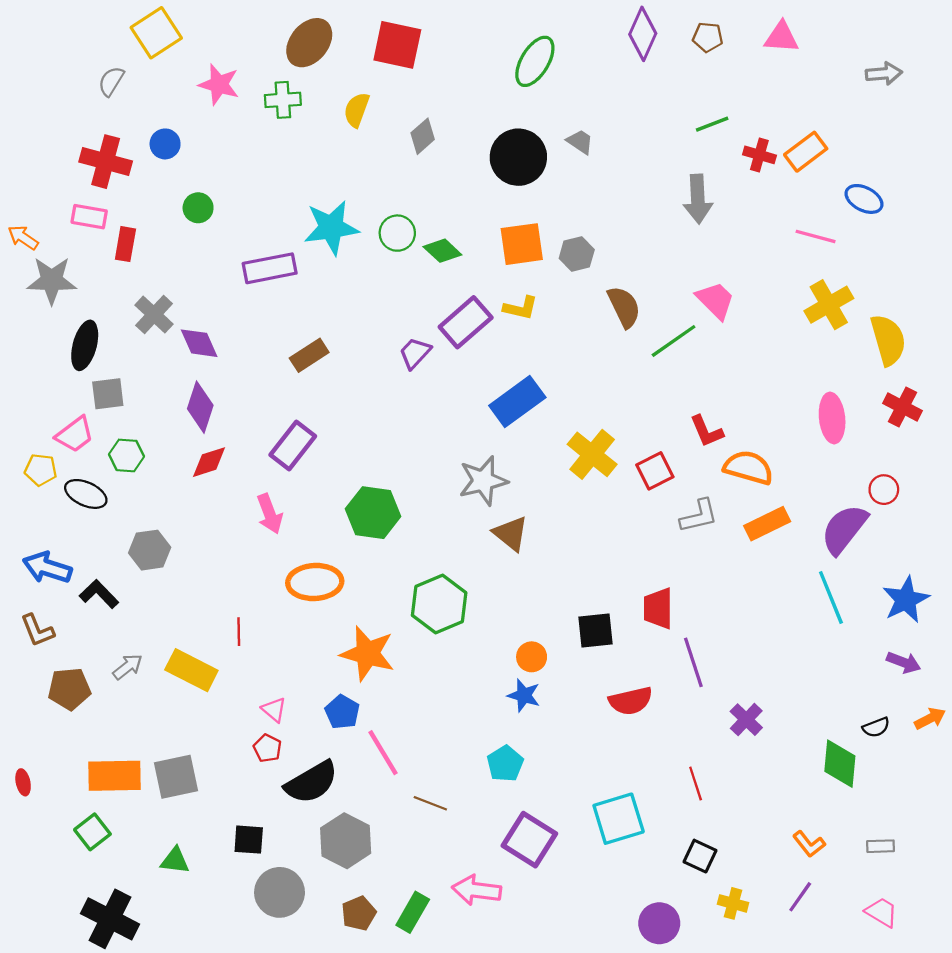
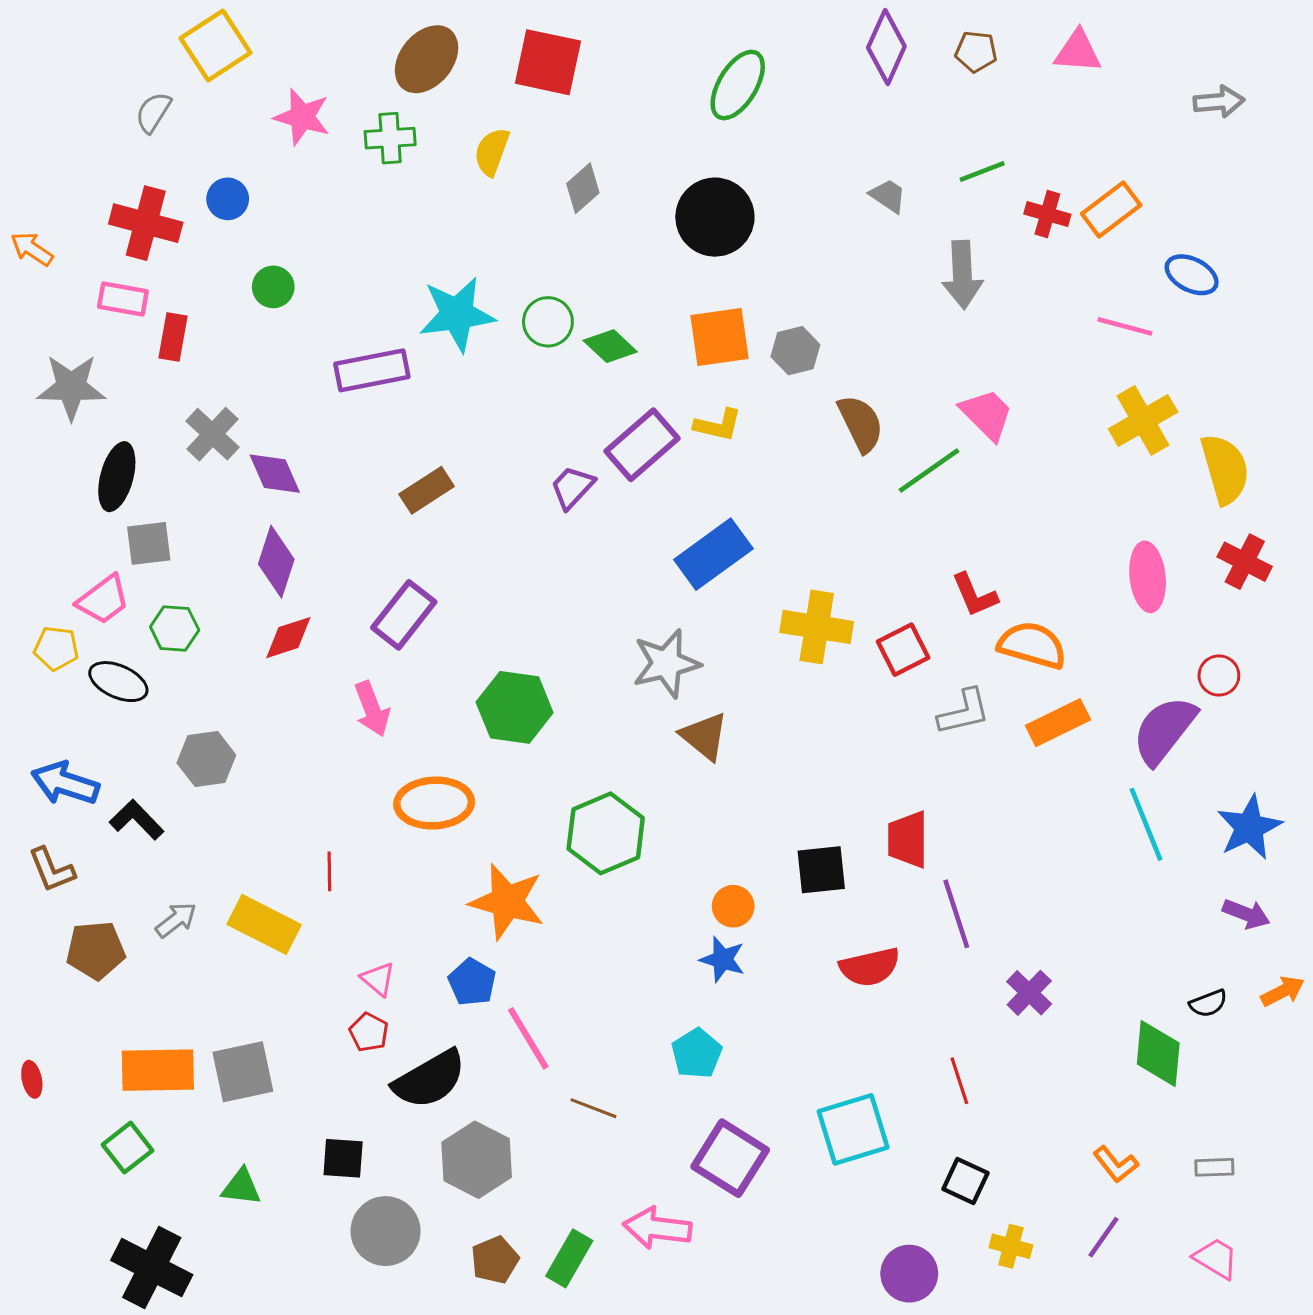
gray trapezoid: (580, 142) -> (888, 196), moved
orange arrow: (23, 237) -> (32, 249), moved
yellow cross: (592, 454) -> (817, 627), turned -30

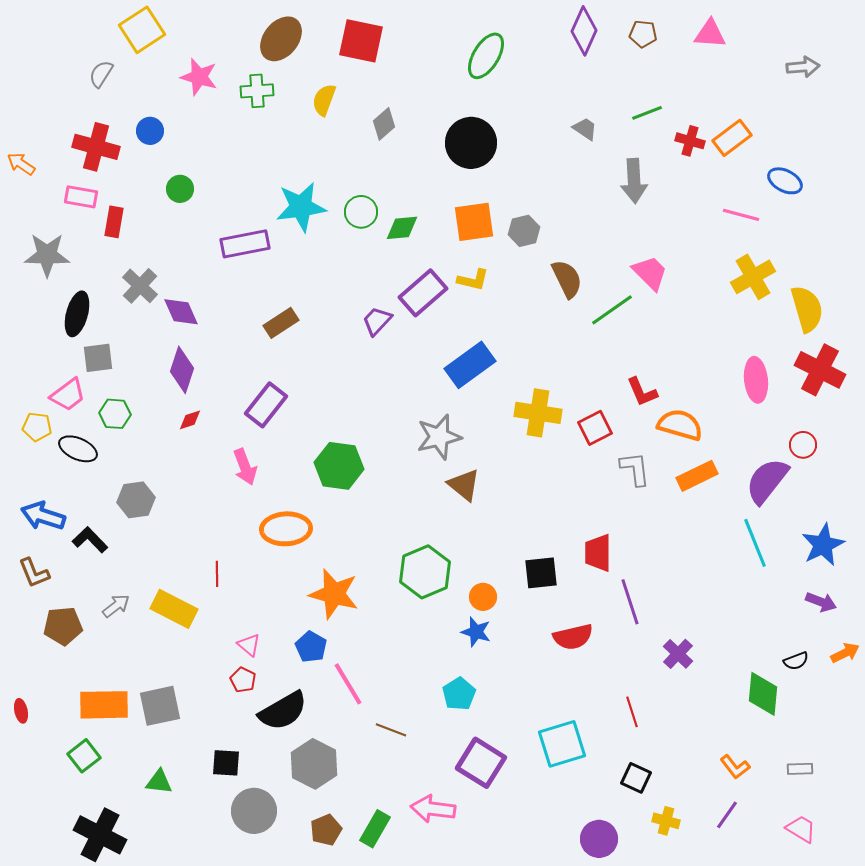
green diamond: (610, 346) -> (402, 228), turned -48
red cross: (1245, 562) -> (820, 370), size x1.4
red diamond: (288, 638) -> (190, 420), size x0.7
gray L-shape: (964, 712) -> (635, 469), turned -84
green hexagon: (606, 833) -> (425, 572), moved

